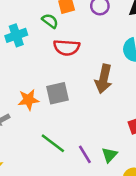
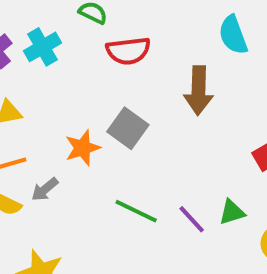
gray square: (58, 93) -> (128, 128), turned -30
green triangle: (109, 155) -> (232, 212), turned 42

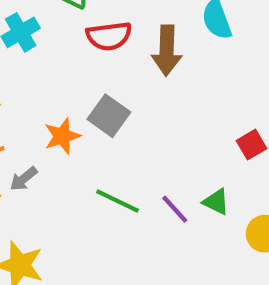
brown arrow: (198, 90) -> (167, 50), moved
green triangle: (232, 212) -> (216, 202), turned 44

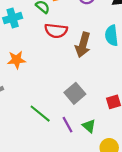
gray square: (109, 116) -> (75, 93), moved
orange star: (62, 136) -> (17, 60), moved

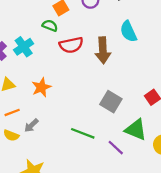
purple line: (68, 125) -> (116, 148), moved
green triangle: (89, 126) -> (136, 130), size x1.5

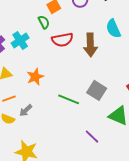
green semicircle: (50, 26) -> (44, 22), turned 40
green line: (83, 133) -> (69, 99), moved
purple line: (116, 148) -> (92, 137), moved

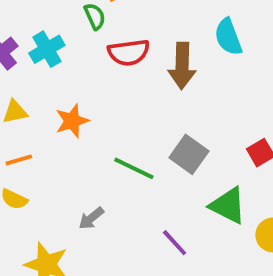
gray arrow: (26, 110) -> (91, 218), moved

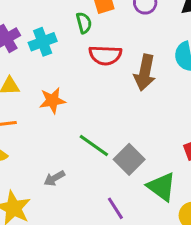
gray square: (189, 154) -> (129, 159), moved

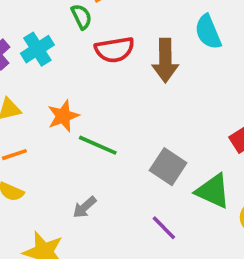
green line: (94, 145) -> (98, 145), moved

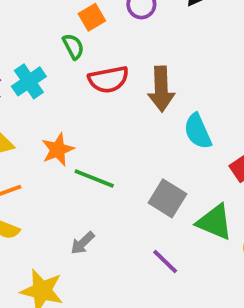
cyan semicircle: (208, 32) -> (198, 131), moved

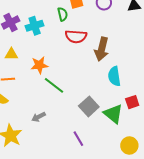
green triangle: (215, 222) -> (113, 114), moved

